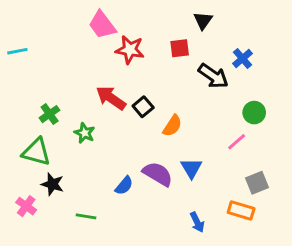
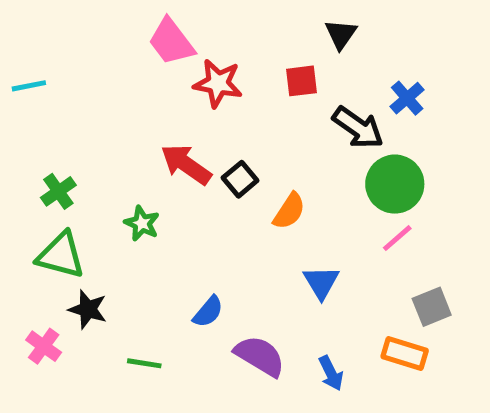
green circle: (254, 113) -> (395, 184), moved, size x1.5
green cross: (50, 114) -> (58, 191), moved
purple semicircle: (158, 174) -> (260, 356), moved

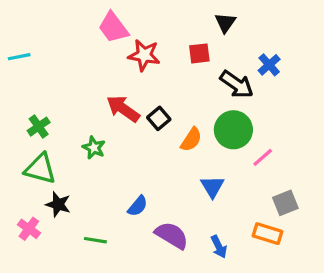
green circle: (395, 184) -> (233, 130), moved

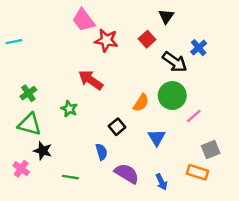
red square: (199, 53) -> (147, 39), turned -35
black square: (159, 118) -> (117, 127), moved
blue semicircle: (138, 206) -> (102, 152), turned -56

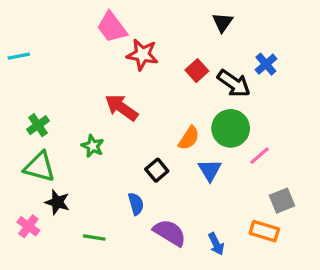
red square: (147, 39) -> (197, 71), moved
blue triangle: (157, 138) -> (210, 170), moved

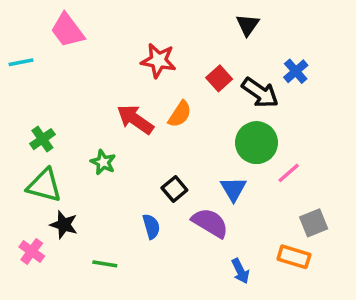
pink trapezoid: (112, 27) -> (67, 30), moved
orange semicircle: (189, 138) -> (180, 114), moved
purple semicircle: (170, 233) -> (210, 223), moved

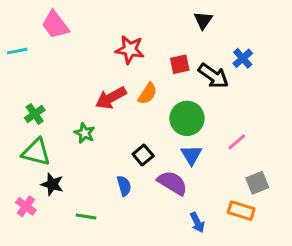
red square: (219, 78) -> (180, 64), turned 30
red arrow: (135, 119) -> (111, 98), turned -64
green circle: (256, 143) -> (187, 118), moved

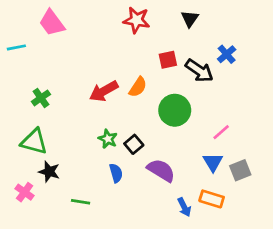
red star: (130, 50) -> (136, 20), moved
green cross: (35, 114) -> (41, 98), moved
green star: (84, 133) -> (108, 139), moved
blue triangle: (191, 155) -> (213, 162), moved
orange rectangle: (241, 211) -> (212, 199), moved

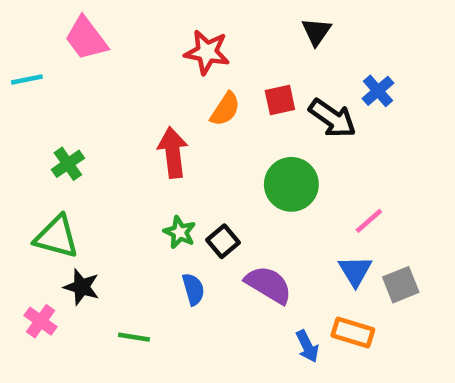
red star: (136, 20) -> (207, 52), moved
orange semicircle: (138, 87) -> (225, 109), moved
red arrow: (104, 91) -> (173, 152), turned 112

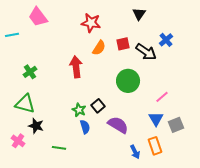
green star: (180, 232) -> (79, 110), moved
orange rectangle: (353, 333) -> (155, 146), turned 54

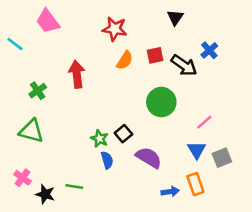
cyan line: (12, 35) -> (15, 44), turned 48
red arrow: (76, 67) -> (77, 74), moved
black star: (36, 126) -> (45, 194), moved
blue arrow: (135, 152) -> (170, 192), turned -72

